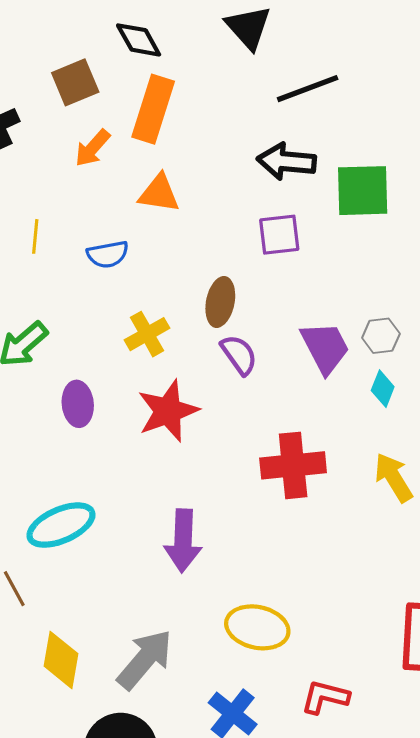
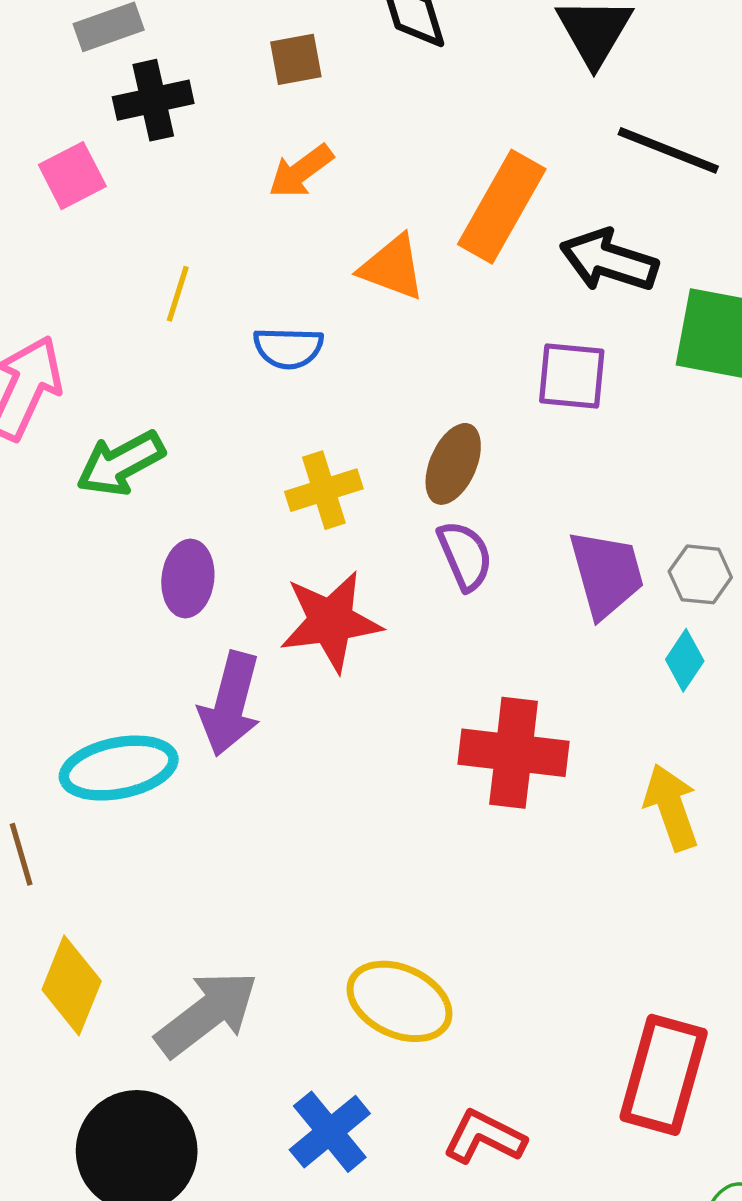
brown square: (75, 82) -> (296, 59), size x0.7
black line: (308, 89) -> (668, 150), turned 30
orange rectangle: (153, 109) -> (502, 207), moved
purple arrow: (183, 541) -> (230, 704), moved

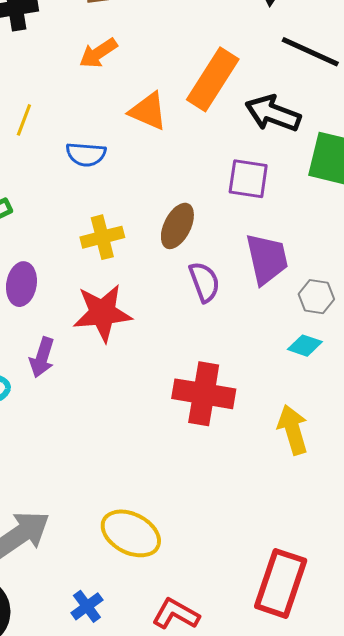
purple semicircle: (465, 555) -> (204, 282), moved
purple trapezoid: (606, 574) -> (267, 259), moved
cyan diamond: (685, 660) -> (305, 346), turned 72
purple arrow: (230, 704) -> (42, 357), size x0.7
blue cross: (330, 1132) -> (87, 606), size x0.7

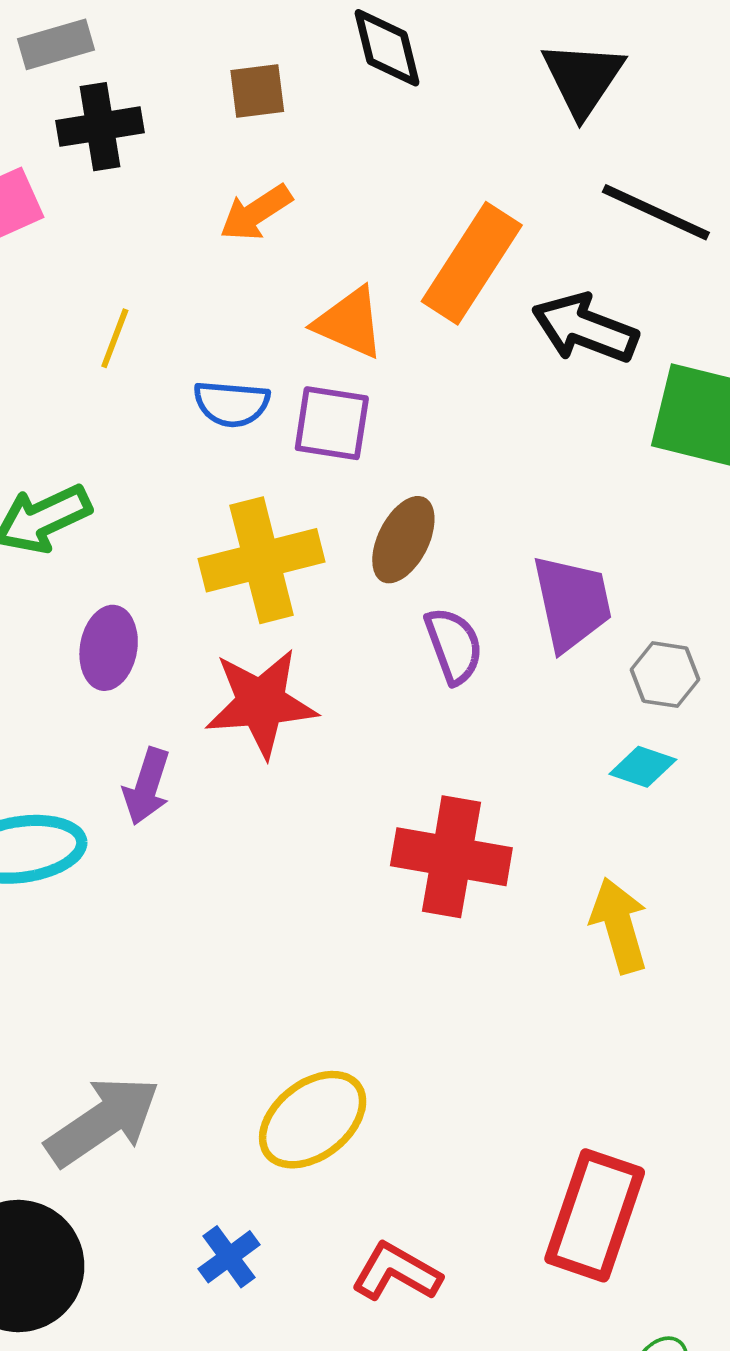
purple square: (248, 179) -> (332, 423), moved
yellow cross: (102, 237) -> (262, 560), size x1.5
yellow ellipse: (131, 533) -> (313, 1120), turned -66

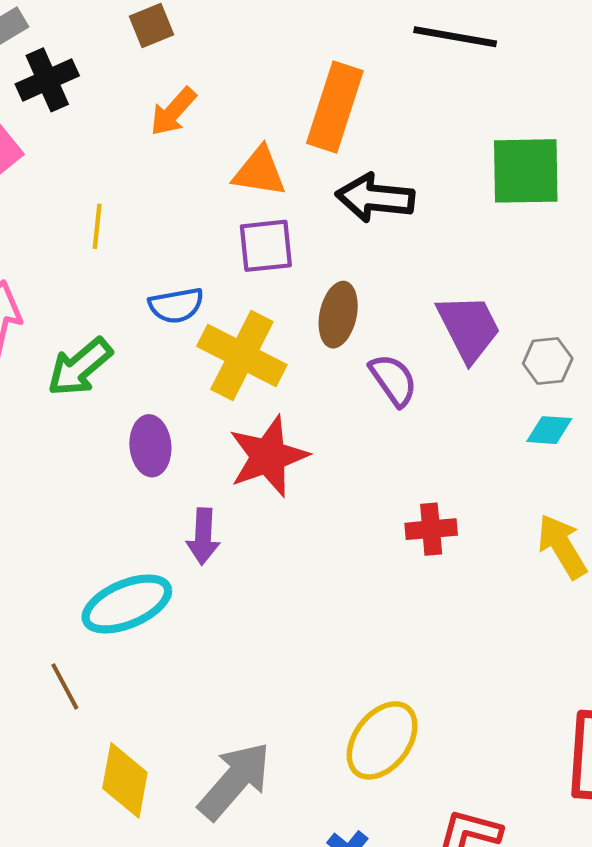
black arrow: (585, 328) -> (375, 198), moved
blue semicircle: (232, 404) -> (176, 305), moved
yellow cross: (262, 560) -> (242, 356), turned -34
red cross: (451, 857) -> (431, 529), size x0.6

